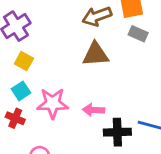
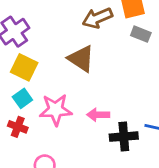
brown triangle: (96, 54) -> (81, 59), moved, turned 40
yellow square: (24, 61) -> (24, 67), size x1.4

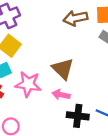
brown triangle: (81, 59) -> (63, 69), moved

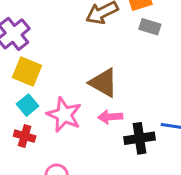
pink star: (28, 84) -> (64, 115), turned 30

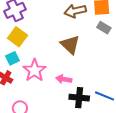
brown triangle: (103, 83) -> (70, 45), moved

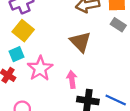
pink arrow: (64, 79) -> (72, 79), turned 70

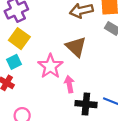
pink star: (40, 68) -> (50, 66), moved

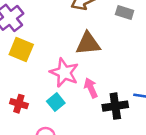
brown triangle: (76, 47) -> (88, 43), turned -35
cyan square: (14, 62) -> (56, 102), moved

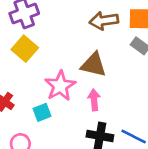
pink arrow: (91, 88) -> (94, 100), moved

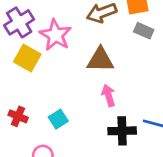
pink star: (60, 86) -> (55, 35), moved

